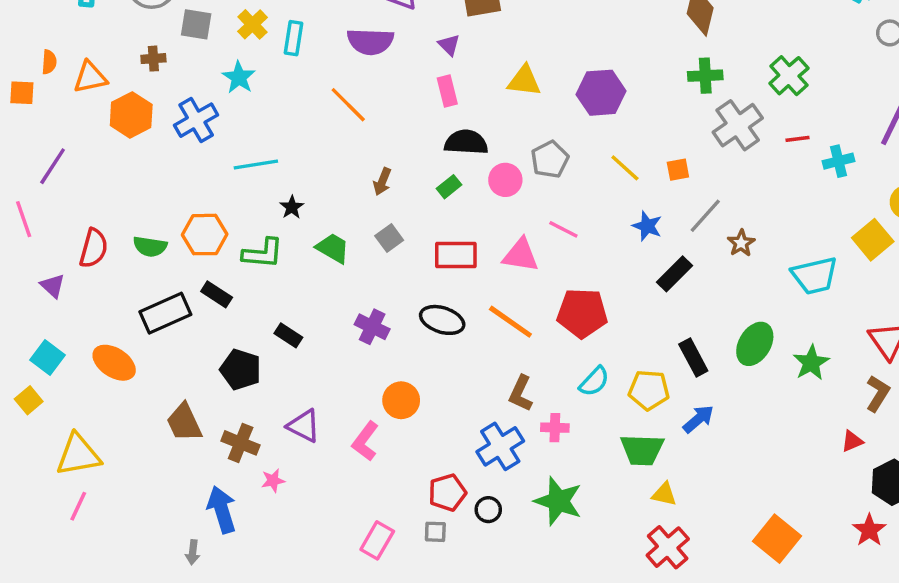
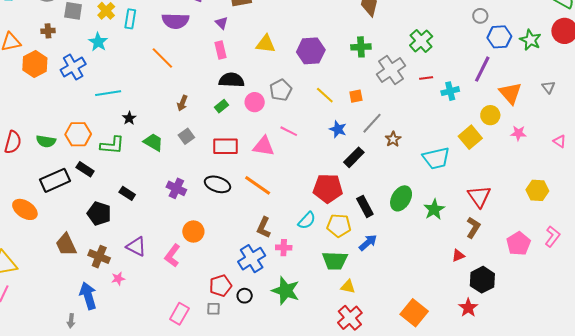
green cross: (705, 76) -> (361, 47), moved
red pentagon: (582, 313) -> (328, 188), moved

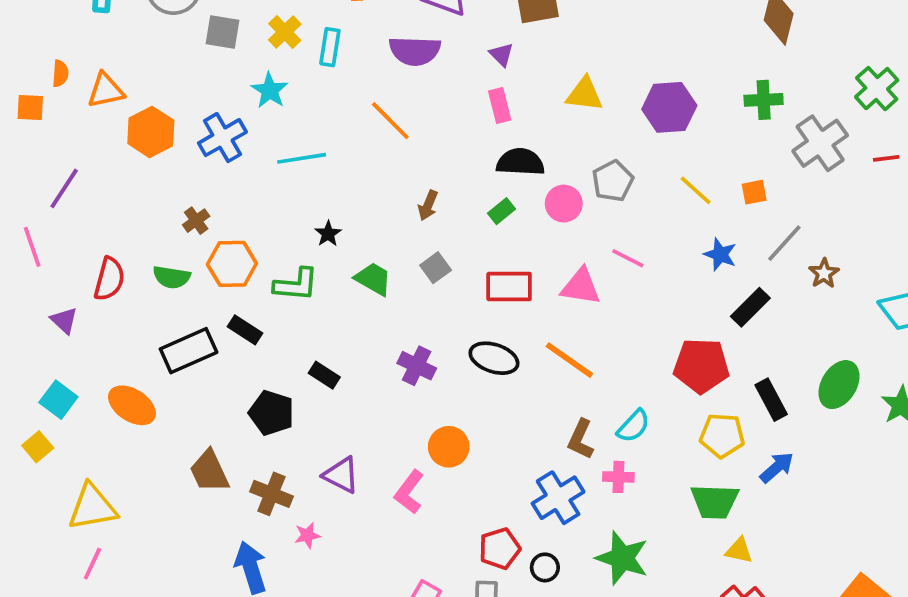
brown cross: (48, 31) -> (196, 221), moved, turned -32
cyan line: (108, 93) -> (302, 158), moved
cyan semicircle: (307, 220) -> (633, 426), moved

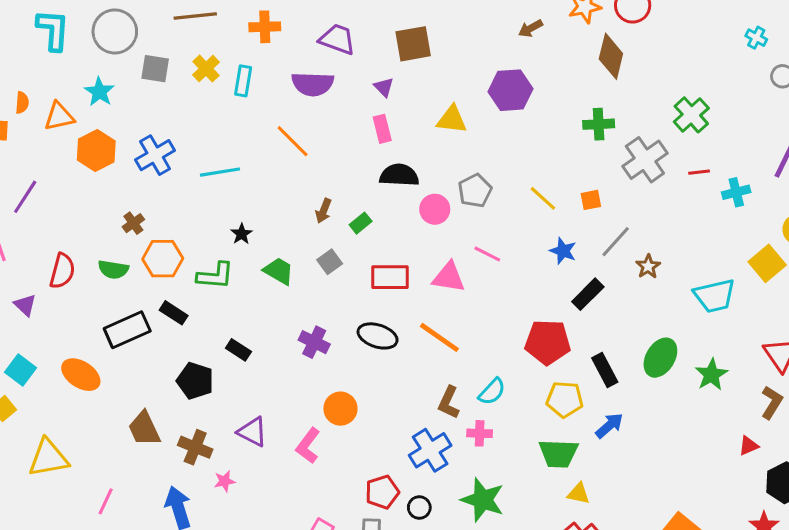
cyan star: (270, 90) -> (99, 92), moved
purple hexagon: (669, 107) -> (510, 90), moved
green rectangle: (502, 211) -> (361, 223), moved
pink line: (92, 564) -> (106, 501), moved

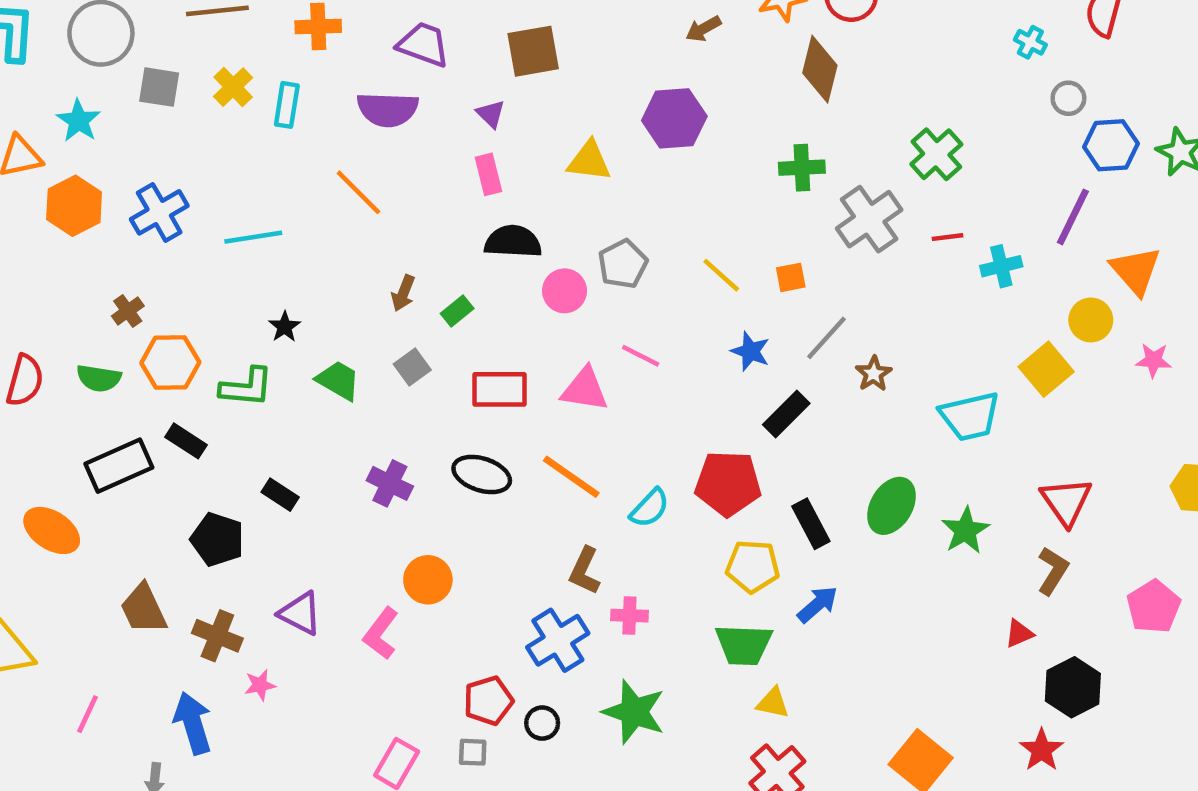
cyan semicircle: (492, 392) -> (650, 508), moved

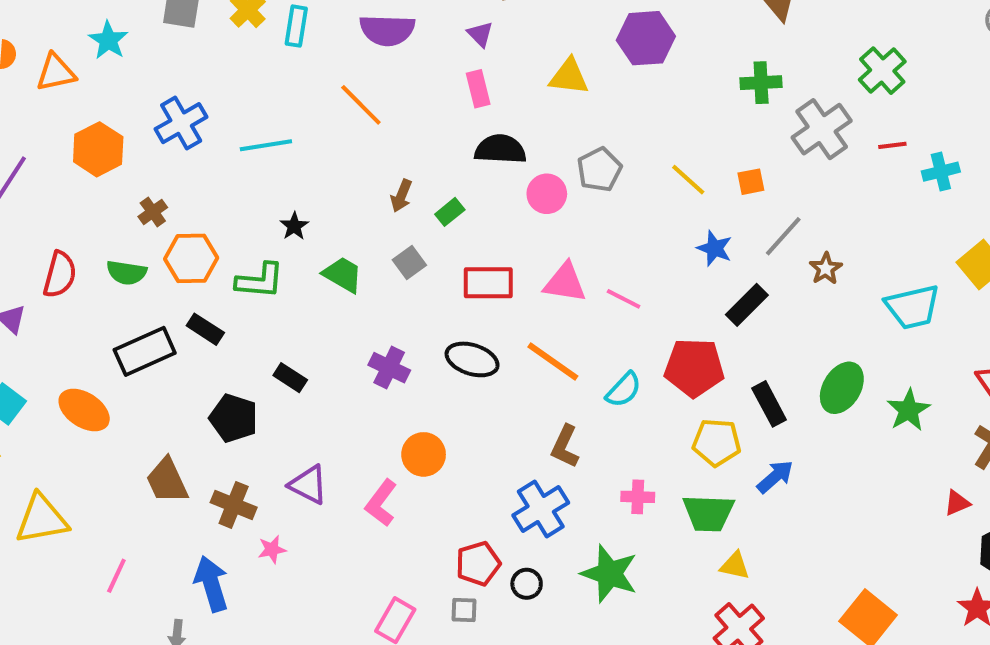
orange hexagon: (74, 206) -> (98, 149), moved
pink line: (641, 356) -> (624, 299), moved
pink cross: (629, 616) -> (638, 497), moved

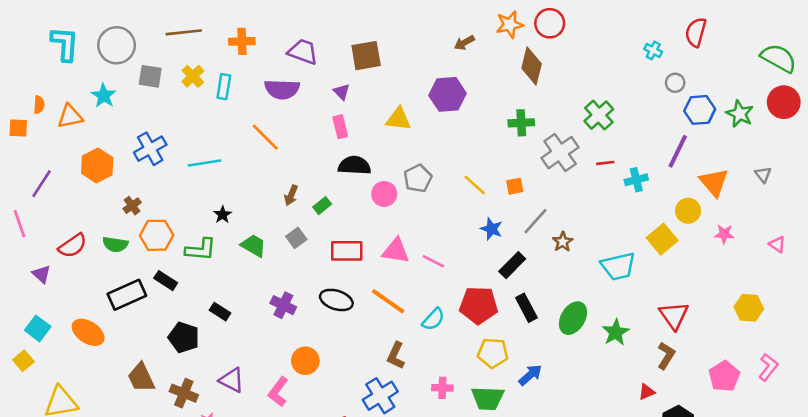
red semicircle: (60, 275) -> (73, 246), turned 40
black rectangle: (769, 404) -> (526, 308), moved

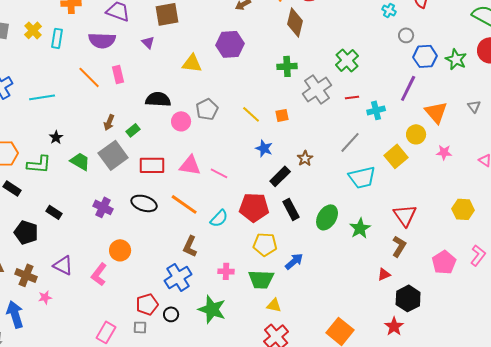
pink rectangle: (340, 127) -> (118, 74), moved
gray line: (535, 221) -> (350, 142), moved
gray square: (296, 238) -> (113, 155), size x1.8
brown star: (563, 242) -> (305, 158), moved

